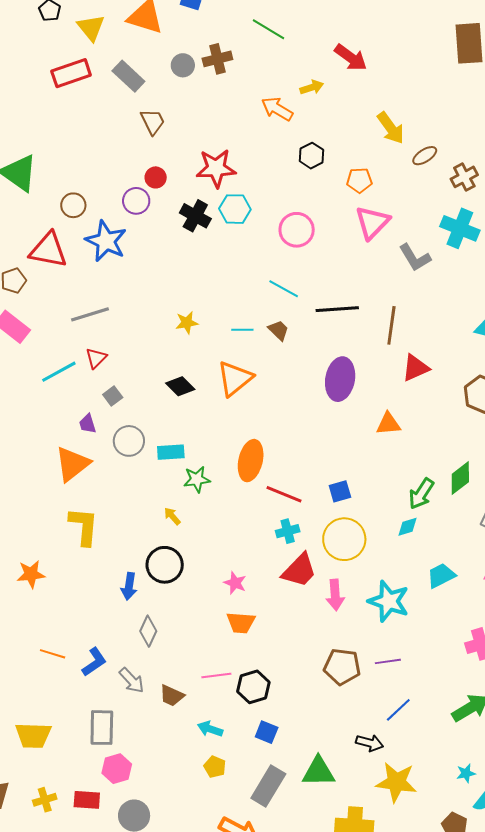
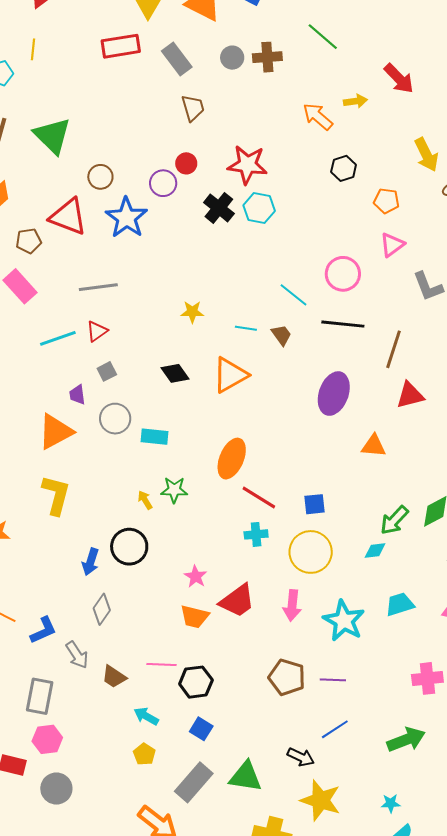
pink triangle: (372, 222) -> (392, 245), size x0.7
pink circle: (297, 230) -> (343, 274), moved
green star: (197, 479) -> (174, 490), moved
red trapezoid: (299, 570) -> (237, 601), moved

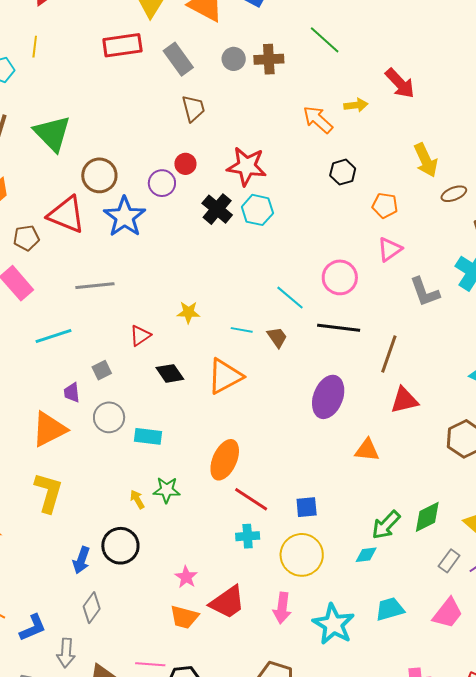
brown circle: (100, 177) -> (99, 175), size x1.4
red triangle: (97, 331) -> (140, 336), moved
gray arrow: (77, 655) -> (66, 653), turned 36

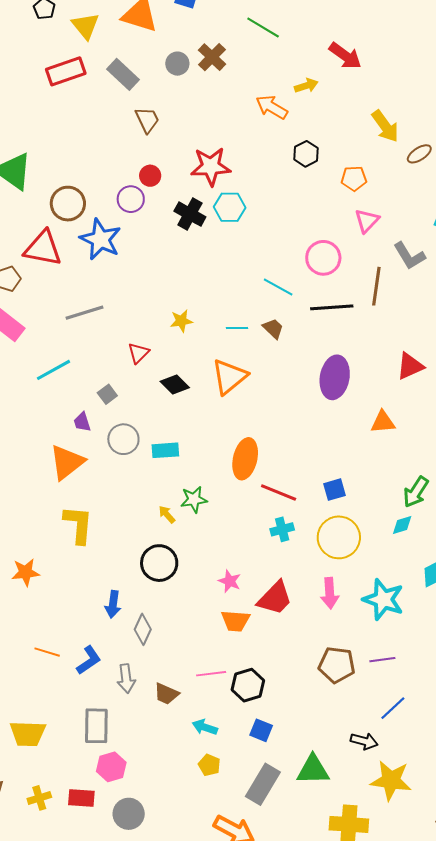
brown cross: (269, 59) -> (212, 57), turned -32
brown line: (389, 354) -> (376, 286), moved
blue arrow: (81, 560) -> (113, 604), moved

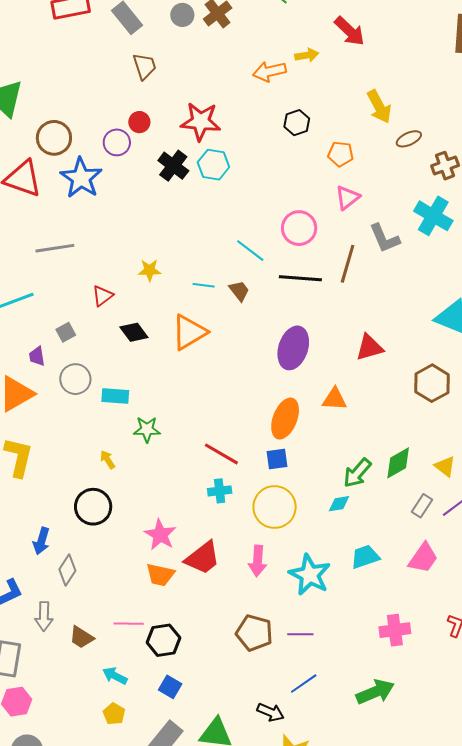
orange arrow: (272, 107) -> (269, 71), turned -52
orange ellipse: (245, 459) -> (285, 419), moved
green star: (194, 499) -> (147, 429), moved
pink star: (230, 581) -> (160, 535), size x1.4

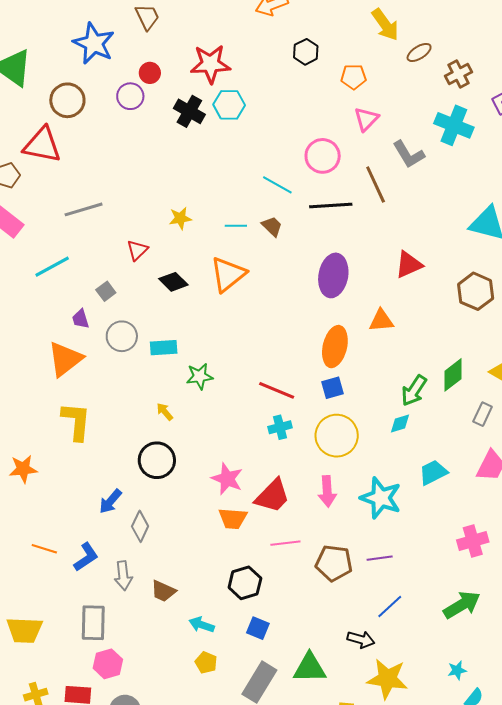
blue star: (81, 178) -> (94, 43), moved
brown line: (348, 264) -> (376, 185), turned -33
blue arrow: (41, 541) -> (110, 501), turned 32
pink line: (129, 624) -> (285, 543), moved

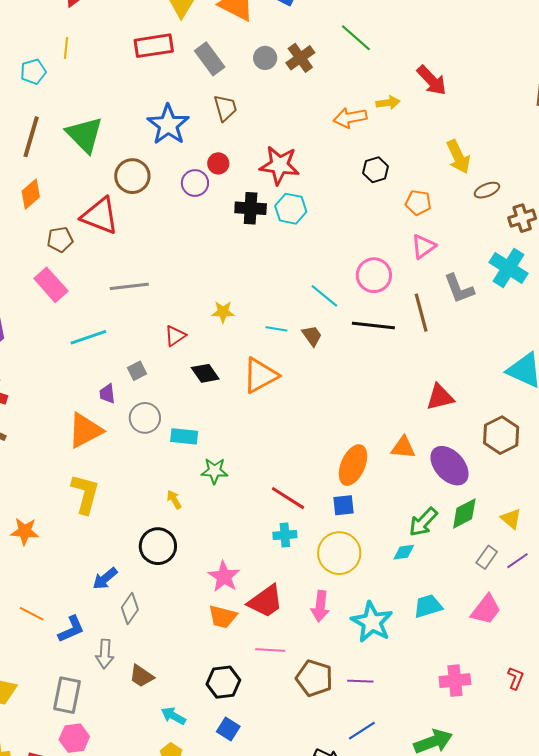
black cross: (189, 111) -> (251, 208), turned -36
purple ellipse: (333, 275) -> (449, 466), moved, turned -63

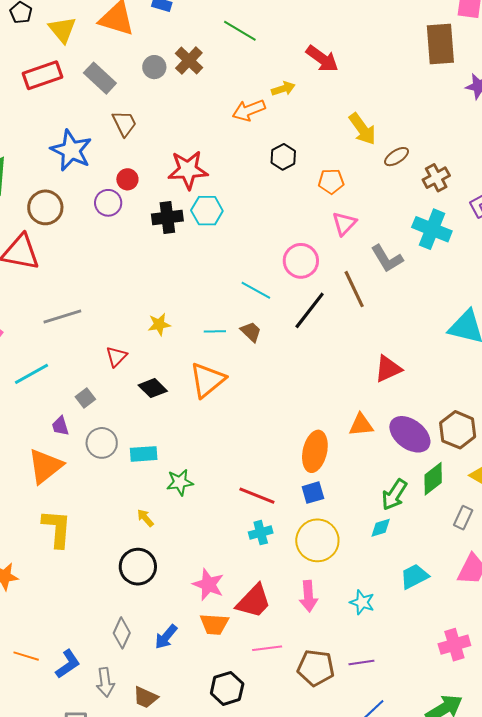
black line: (373, 325) -> (310, 310), turned -48
brown hexagon: (501, 435) -> (458, 430), moved
blue arrow: (105, 579) -> (166, 637), moved
cyan star: (372, 622) -> (362, 602), size x0.6

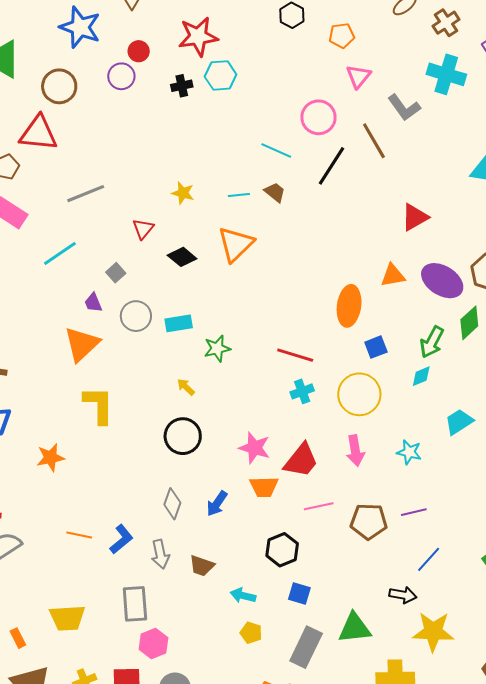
black cross: (167, 218) -> (182, 86), size x0.7
yellow star: (159, 324) -> (183, 193), turned 30
blue square: (313, 493) -> (376, 347), moved

